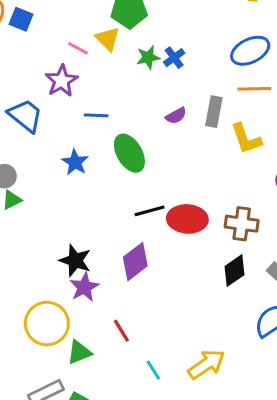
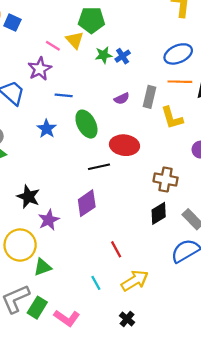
red ellipse: (187, 219) -> (124, 145), moved
black star: (75, 260) -> (28, 197), moved
red line: (121, 331) -> (116, 249), moved

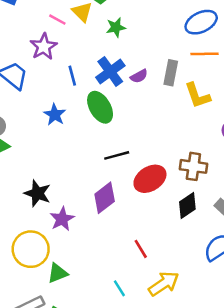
blue cross: (123, 56) -> (110, 72), moved, size x1.6
blue line: (64, 95) -> (72, 76), turned 72
red ellipse: (124, 145) -> (150, 179), moved, turned -36

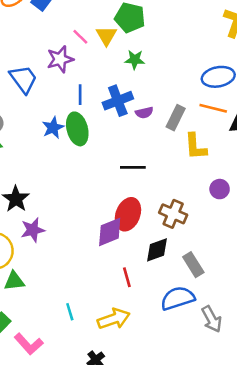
green ellipse: (100, 107) -> (77, 129), moved
black line: (117, 155) -> (133, 167), moved
red ellipse: (150, 179) -> (128, 214), turned -52
purple diamond: (105, 198) -> (110, 232), moved
red line: (141, 249) -> (127, 277), moved

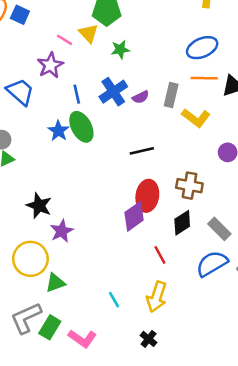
yellow L-shape: (195, 147) -> (196, 118), turned -36
yellow arrow: (114, 319) -> (157, 297), turned 140

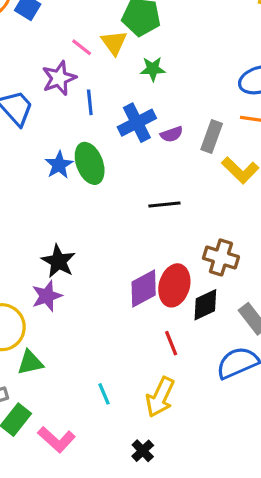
blue line: (77, 94) -> (90, 102), moved
red ellipse: (147, 196) -> (174, 285), moved
black star: (39, 206) -> (58, 261), moved

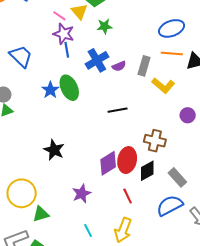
purple star: (59, 78) -> (64, 34), moved, turned -30
purple star: (47, 296) -> (82, 194), moved

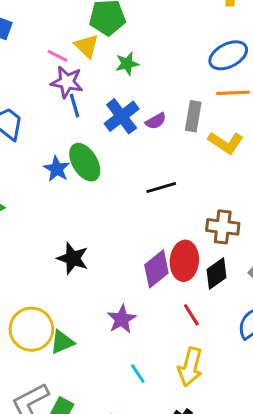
green triangle: (41, 214) -> (62, 342), moved

